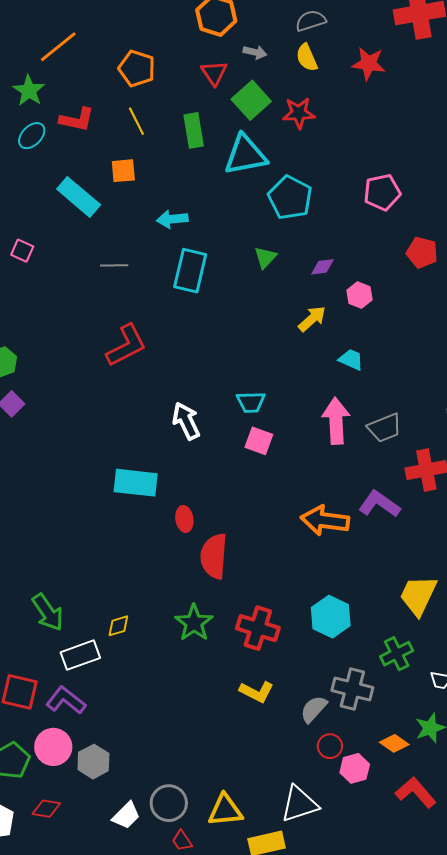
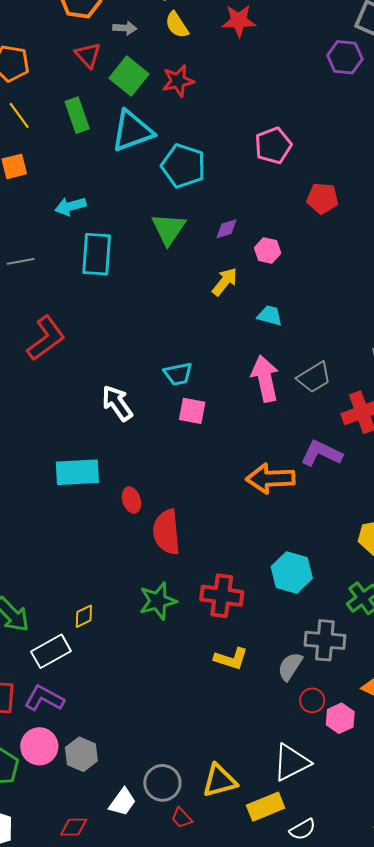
green triangle: (265, 258) -> (169, 229), size x1.5
green star: (194, 623) -> (158, 601), turned 30
red diamond: (46, 809) -> (74, 827), moved

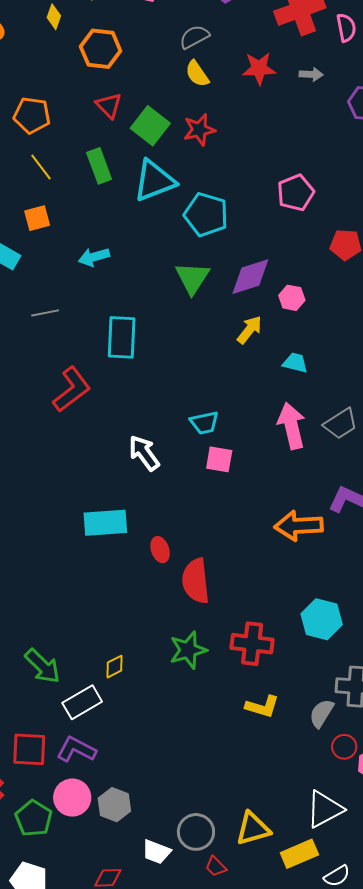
gray arrow: (125, 28) -> (311, 74), moved
purple diamond: (227, 229) -> (250, 277), size x1.8
cyan rectangle: (97, 254) -> (122, 337), moved
white trapezoid: (123, 802) -> (156, 852), turned 76

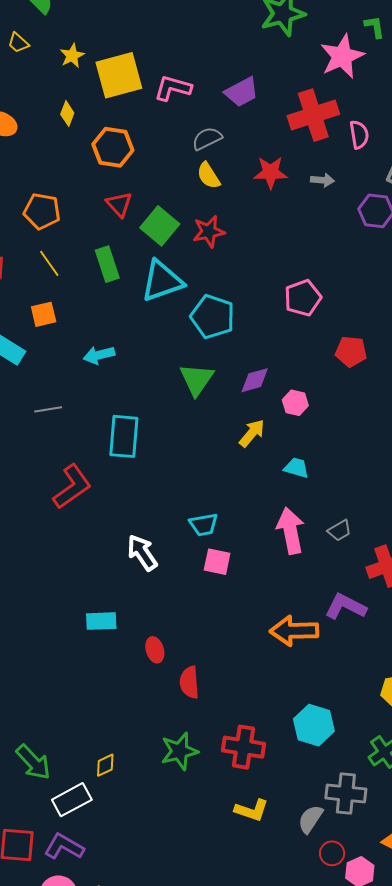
purple diamond: (250, 277) -> (255, 380), size x0.7
gray trapezoid: (340, 424) -> (340, 530), size x0.7
cyan rectangle: (105, 523) -> (101, 621), size x0.7
red semicircle: (196, 581) -> (189, 682), size x0.7

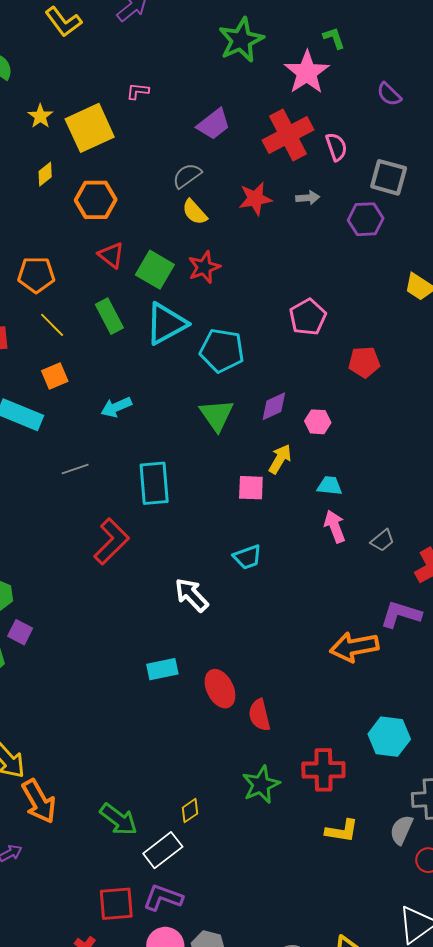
pink L-shape: (173, 88) -> (138, 91), moved, size x0.6
yellow diamond: (67, 114) -> (45, 174), turned 40
pink arrow: (291, 531) -> (335, 526), moved, size x0.7
pink square: (217, 562) -> (251, 488), moved
red ellipse: (155, 650) -> (220, 689), size x1.5

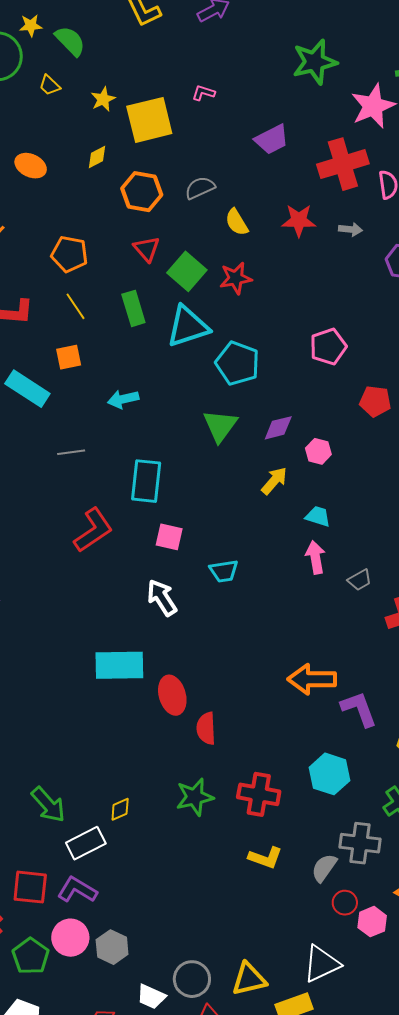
gray semicircle: (187, 176) -> (200, 188), moved
pink square: (251, 488) -> (169, 537), moved
purple L-shape: (401, 614) -> (359, 709), moved, turned 42
cyan rectangle: (162, 669) -> (119, 665), size x1.6

